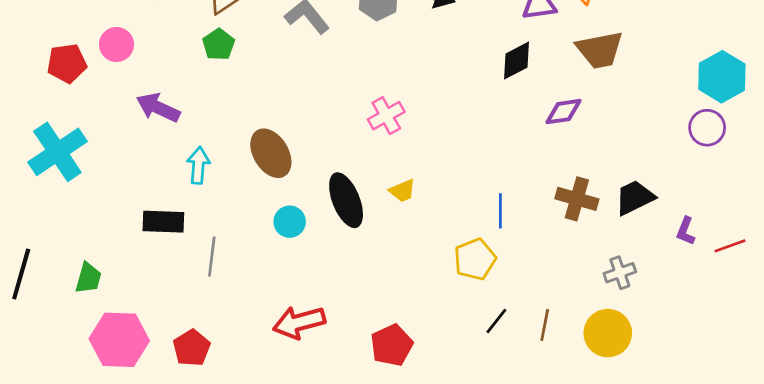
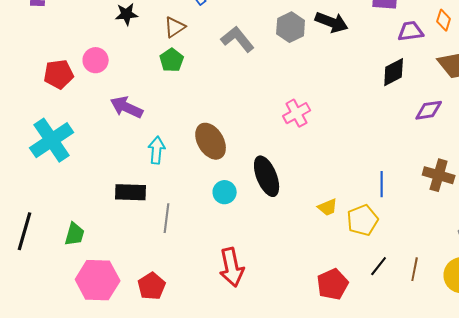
yellow trapezoid: (402, 191) -> (328, 207), moved
red arrow: (299, 322) -> (232, 267), turned -87
red pentagon: (392, 345) -> (333, 284), moved

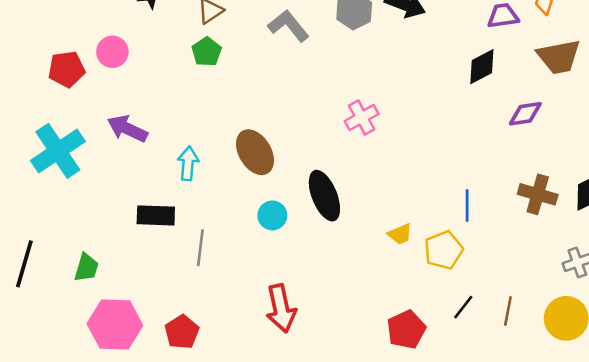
purple arrow: (127, 107) -> (127, 129), moved

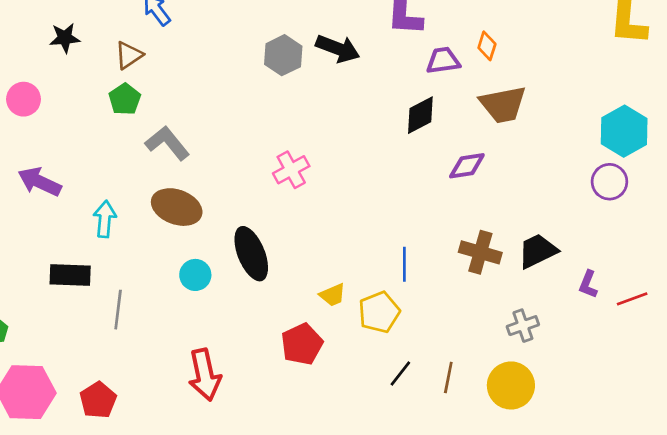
gray L-shape: (288, 26) -> (167, 143), moved
brown ellipse: (255, 152) -> (177, 207), turned -39
red pentagon: (406, 330) -> (302, 344), moved

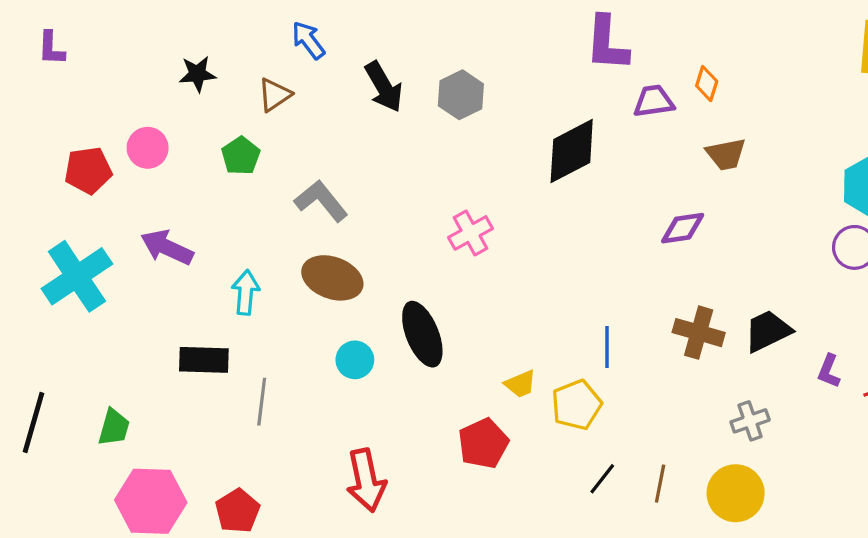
black arrow: (338, 49) -> (384, 87), moved, turned 39
green pentagon: (125, 99) -> (241, 156), moved
brown trapezoid: (503, 104) -> (726, 154), size x0.7
black diamond: (420, 115) -> (572, 151), moved, size x1.4

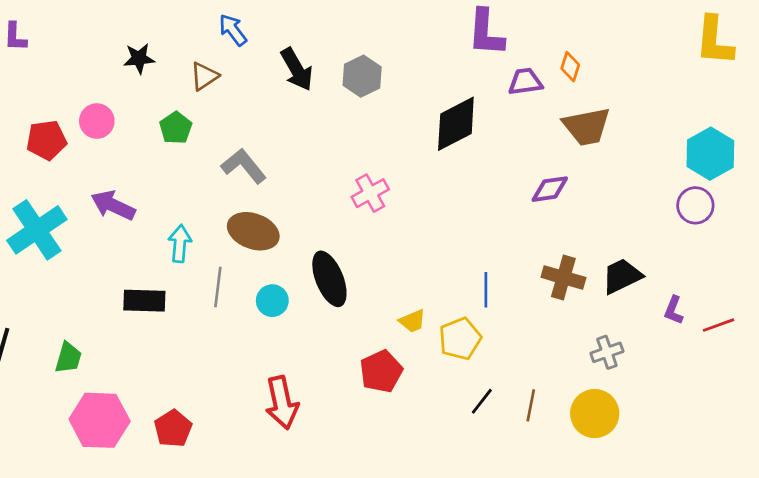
brown trapezoid: (726, 154) -> (587, 126), size x1.4
gray line: (262, 402) -> (218, 287), moved

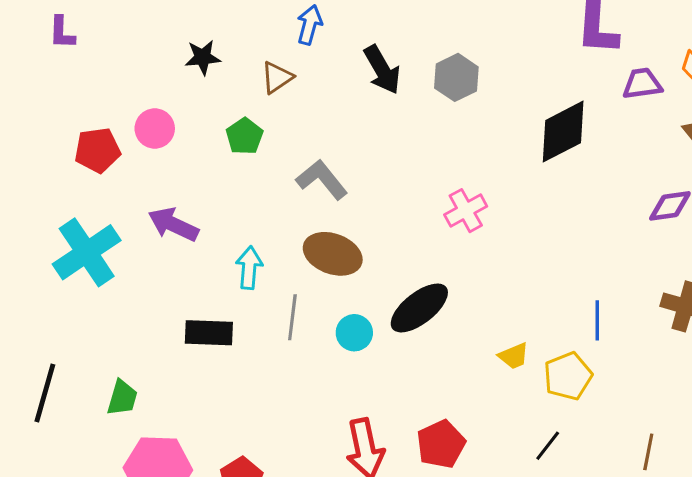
blue arrow: (233, 30) -> (309, 25), turned 52
black ellipse: (329, 279) -> (419, 308), turned 74
red pentagon: (381, 371) -> (441, 444), moved
black line: (482, 401) -> (548, 446), moved

